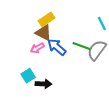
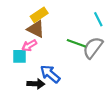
blue arrow: (57, 47) -> (50, 74), moved
cyan square: (28, 76) -> (19, 56), moved, turned 32

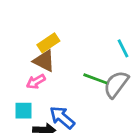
cyan square: (19, 56) -> (23, 111), moved

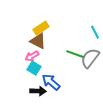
cyan square: (23, 111) -> (34, 68), moved, turned 32

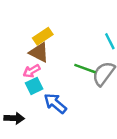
cyan square: (34, 68) -> (34, 86), turned 32
black arrow: (38, 91) -> (14, 118), moved

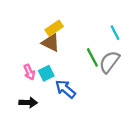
green line: (85, 69) -> (92, 57), turned 42
pink arrow: (32, 71) -> (29, 72), moved, turned -84

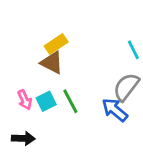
green line: (92, 57) -> (70, 101), moved
blue arrow: (65, 89) -> (115, 110), moved

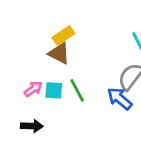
pink arrow: (25, 100) -> (33, 89), turned -102
cyan square: (46, 101) -> (54, 90), turned 30

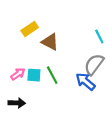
yellow rectangle: (63, 35) -> (30, 29), moved
brown triangle: (59, 53) -> (50, 42), moved

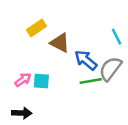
green line: (52, 75) -> (91, 81), moved, turned -72
blue arrow: (85, 82) -> (86, 60), moved

